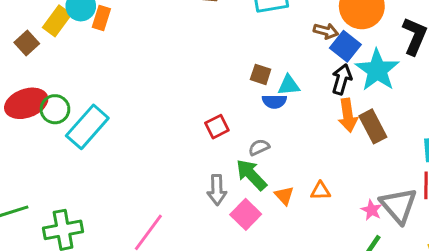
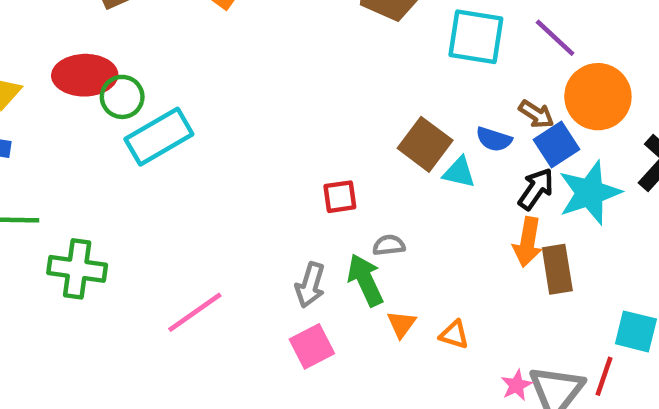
brown square: (261, 74) -> (425, 144), size x1.6
blue semicircle: (274, 101) -> (494, 139), moved
pink square: (246, 214) -> (312, 346), moved

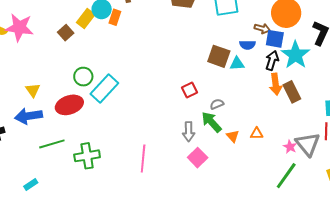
red ellipse: (85, 75) -> (69, 105), moved
blue square: (556, 145) -> (275, 39), turned -30
pink line: (195, 312) -> (143, 159), turned -32

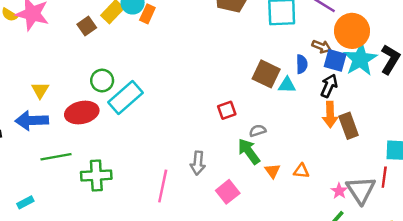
blue semicircle: (247, 45) -> (302, 64), turned -98
cyan star: (295, 55) -> (360, 59), moved
gray arrow: (189, 132) -> (198, 163), moved

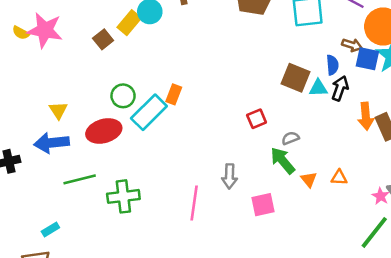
orange rectangle: (147, 14) -> (174, 94), moved
black arrow: (329, 86) -> (340, 88), moved
pink square: (228, 192) -> (263, 205), turned 30

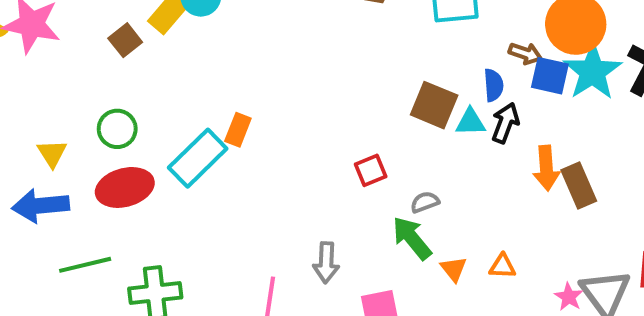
green circle: (123, 96) -> (117, 129), moved

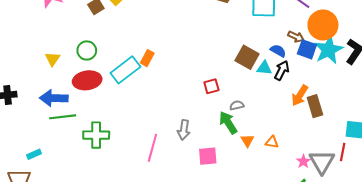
blue semicircle: (494, 85) -> (278, 51), turned -63
orange arrow: (546, 168) -> (300, 95), turned 30
blue arrow: (41, 206) -> (54, 98), moved

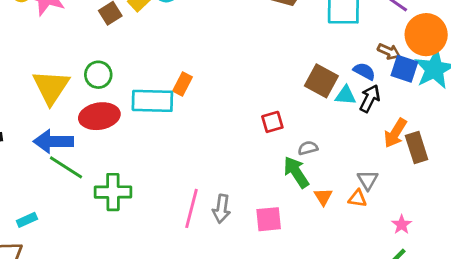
yellow triangle: (53, 59) -> (51, 87), size x1.8
cyan rectangle: (125, 70) -> (152, 101), turned 40
green line: (63, 117) -> (66, 167), turned 40
gray arrow: (184, 130) -> (222, 209), moved
gray triangle: (322, 162) -> (368, 180), moved, size x0.6

